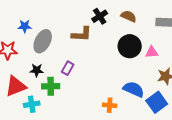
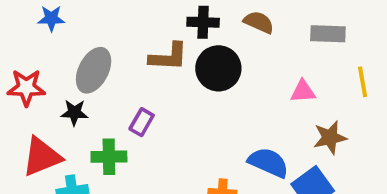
black cross: (100, 16) -> (203, 22), turned 35
blue star: (25, 26) -> (51, 18), moved
black circle: (130, 46) -> (218, 68), moved
black star: (37, 70) -> (74, 113), moved

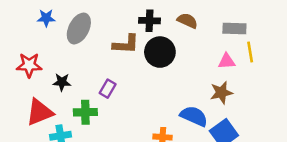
gray ellipse: (94, 70) -> (79, 28), moved
yellow line: (363, 82) -> (250, 52), moved
pink triangle: (303, 91) -> (227, 61), moved
brown star: (330, 138) -> (221, 93), moved

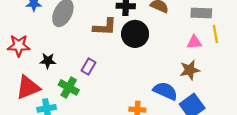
green cross: (85, 112) -> (69, 87), turned 30

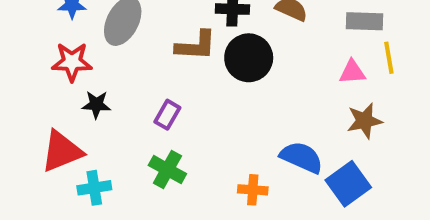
red star: (19, 46) -> (72, 62), moved
brown star: (190, 70) -> (364, 121), moved
green cross: (69, 87) -> (167, 170), moved

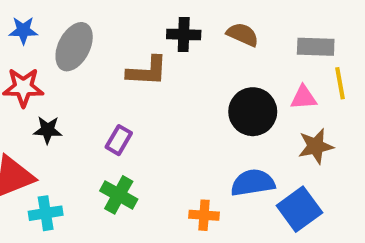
black circle: (249, 58) -> (253, 112), moved
blue semicircle: (302, 157) -> (253, 183), turned -33

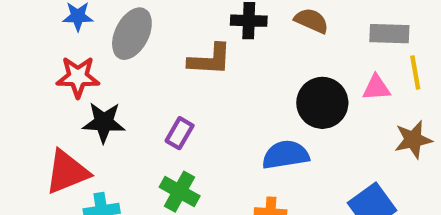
black star: (48, 130) -> (104, 122), size x1.4
brown star: (316, 146) -> (413, 140), moved
blue semicircle: (253, 183) -> (286, 155), moved

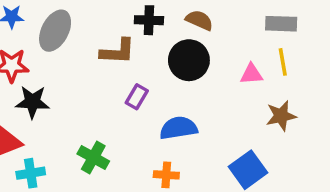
gray rectangle: (389, 34) -> (281, 24), moved
black circle: (322, 103) -> (189, 60), moved
purple rectangle: (180, 133) -> (137, 97), moved

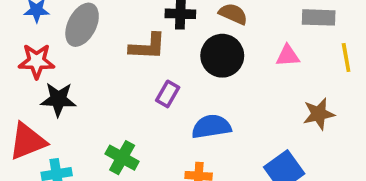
yellow line: (283, 62) -> (346, 57), moved
pink triangle: (251, 74) -> (288, 56), moved

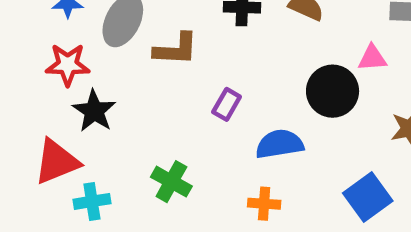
brown L-shape: (148, 47) -> (176, 49), moved
black circle: (222, 56) -> (333, 91), moved
black star: (58, 99) -> (94, 111), turned 30

